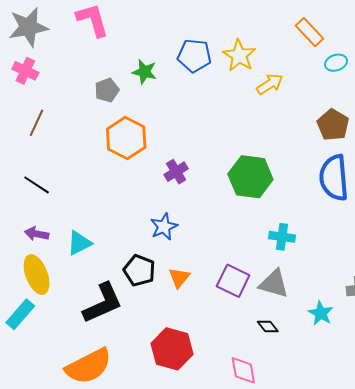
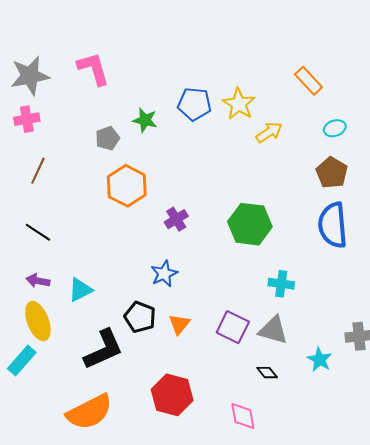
cyan ellipse: (336, 63) -> (335, 128), moved
pink cross: (25, 71) -> (27, 119), turned -35

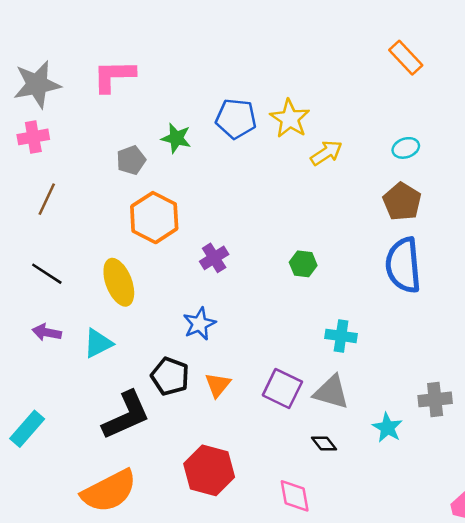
pink L-shape: (93, 69) -> (114, 76), turned -75
orange rectangle: (309, 81) -> (406, 58), moved
green hexagon: (250, 224) -> (303, 264), size x0.5
yellow ellipse: (38, 321) -> (119, 282), moved

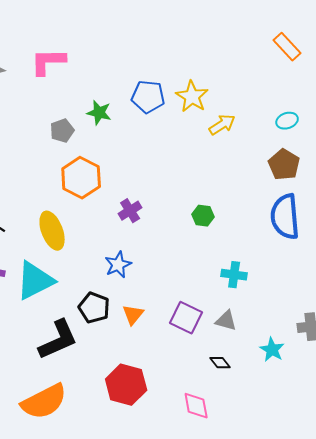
cyan triangle: (98, 343) -> (35, 281), size x1.6
gray triangle: (331, 392) -> (226, 321), size x0.7

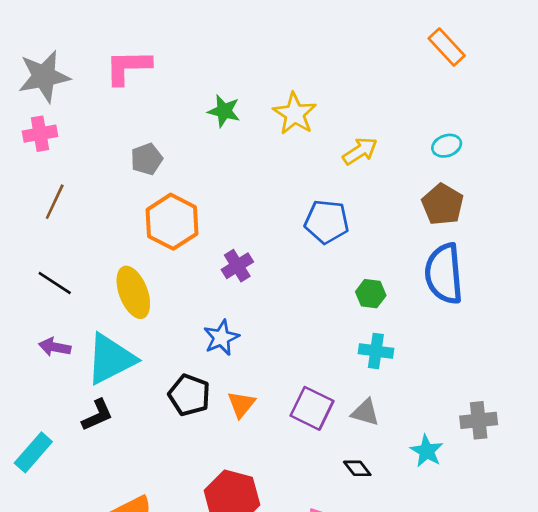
blue pentagon: (148, 97) -> (327, 222), moved
yellow star: (192, 97) -> (295, 114), moved
green star: (99, 113) -> (224, 111), moved
green hexagon: (203, 216) -> (371, 294), moved
black L-shape: (58, 340) -> (97, 415), moved, size x0.6

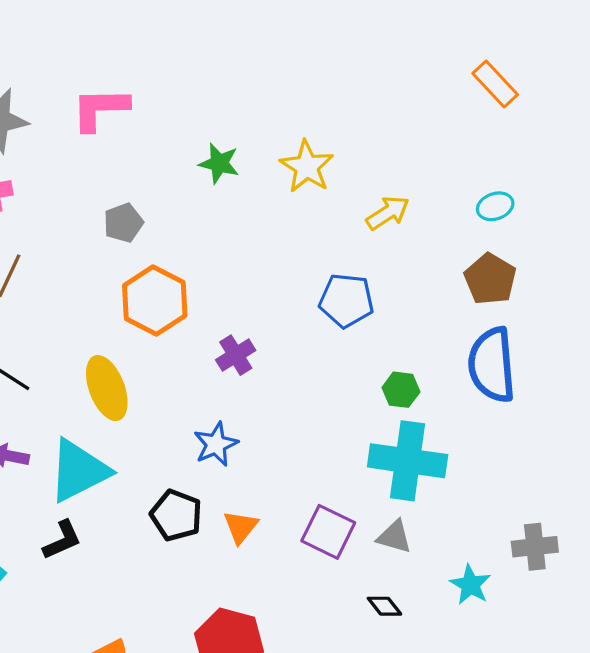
cyan cross: (376, 351) -> (408, 461), size x1.8

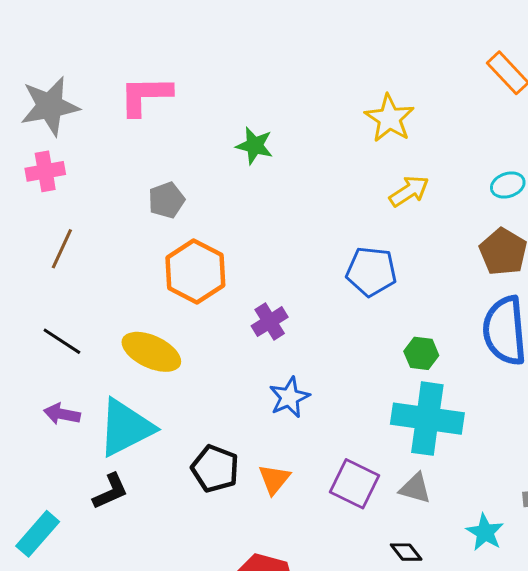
yellow star: (307, 167) -> (389, 118), moved
yellow ellipse: (107, 388) -> (151, 352), turned -44
blue star: (216, 444) -> (289, 397), moved

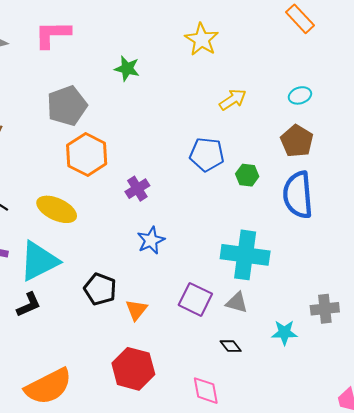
yellow star: (389, 118) -> (202, 40), moved
gray pentagon: (167, 200) -> (67, 106), size x1.6
green hexagon: (421, 353) -> (247, 175), moved
orange triangle: (274, 479) -> (136, 310), moved
cyan star: (485, 532) -> (284, 333), turned -30

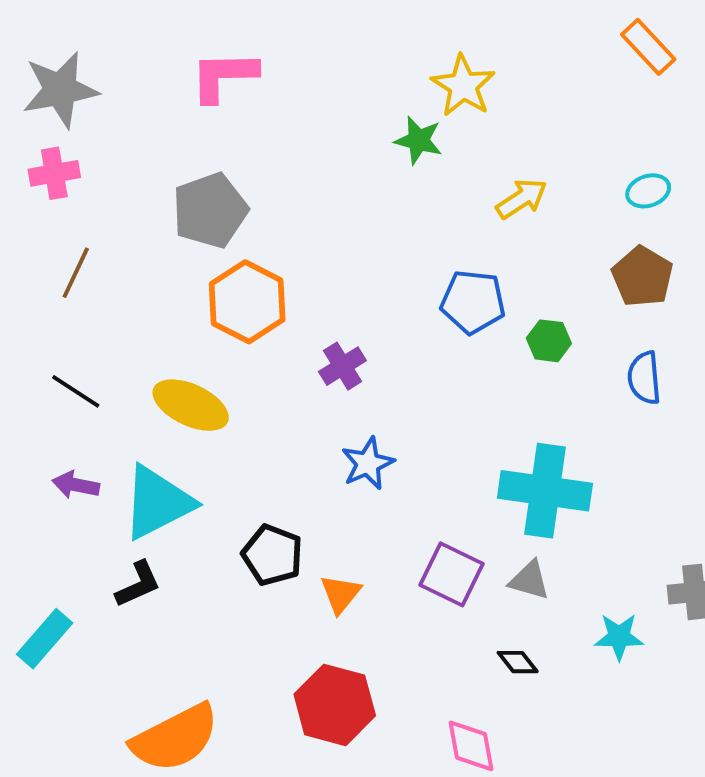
pink L-shape: (52, 34) -> (224, 76), moved
green star: (127, 69) -> (418, 140), moved
blue semicircle: (298, 195) -> (644, 378), size x0.6

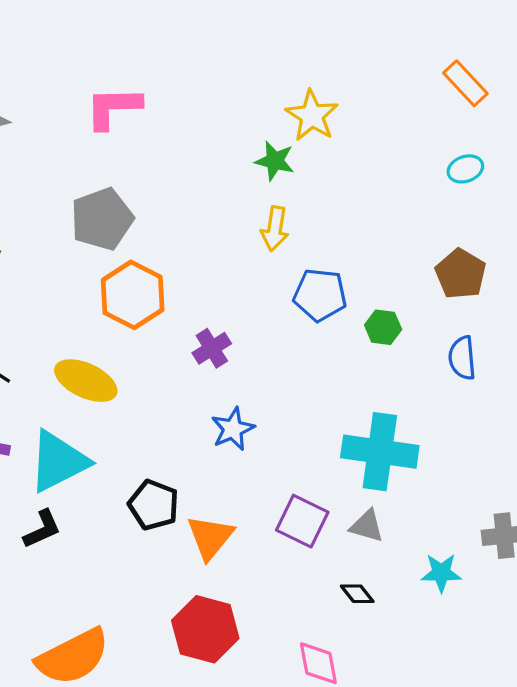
cyan ellipse: (648, 191) -> (465, 169), moved
yellow arrow: (522, 199) -> (275, 229), moved, turned 132
orange triangle: (341, 594) -> (210, 537), size x1.4

